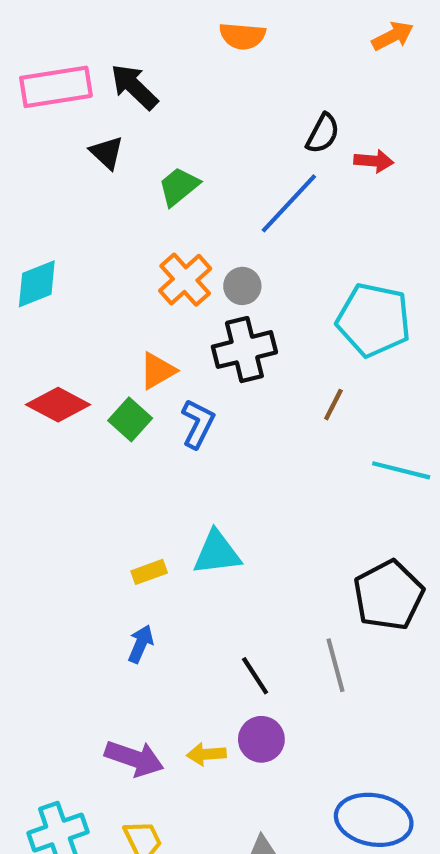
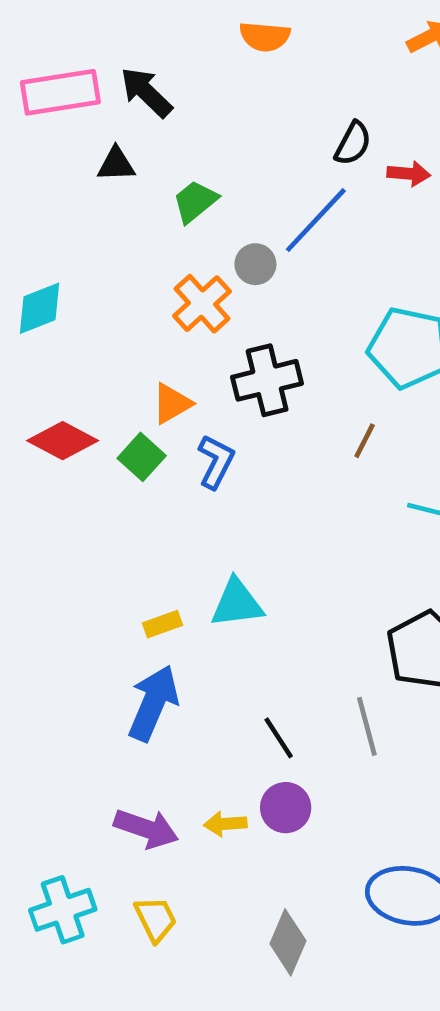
black triangle: (107, 153) -> (116, 164), turned -45
gray circle: (242, 286) -> (255, 264), moved
blue arrow: (141, 644) -> (153, 703), size x1.8

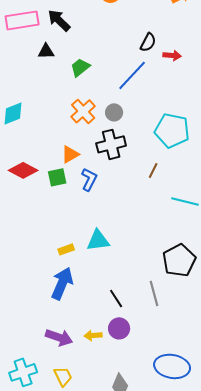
gray circle: (255, 264) -> (114, 112), moved
green square: (142, 457) -> (57, 177), turned 36

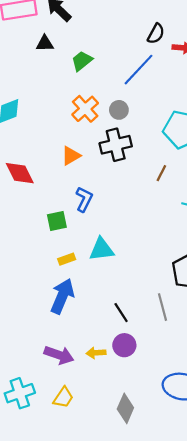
red diamond: (23, 170) -> (20, 173), turned 36
green square: (57, 177) -> (57, 221), moved
blue L-shape: (89, 179) -> (84, 199), moved
yellow trapezoid: (63, 376) -> (63, 397), turned 60

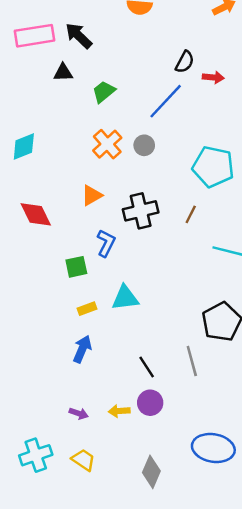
black cross: (116, 145) -> (141, 211), moved
blue arrow: (62, 296) -> (82, 349), size x0.7
purple arrow: (59, 355) -> (79, 413), size x0.6
yellow trapezoid: (63, 397) -> (83, 460), turned -90

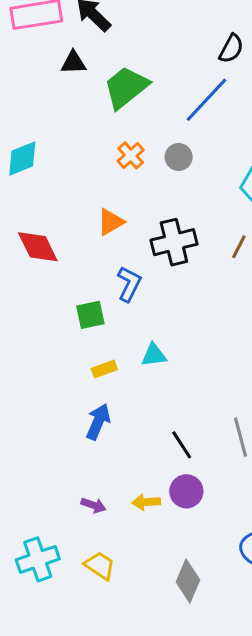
green trapezoid: (104, 92) -> (126, 87), size x1.5
orange cross: (107, 144) -> (131, 155), size x0.7
cyan triangle: (125, 298) -> (154, 355), size x0.7

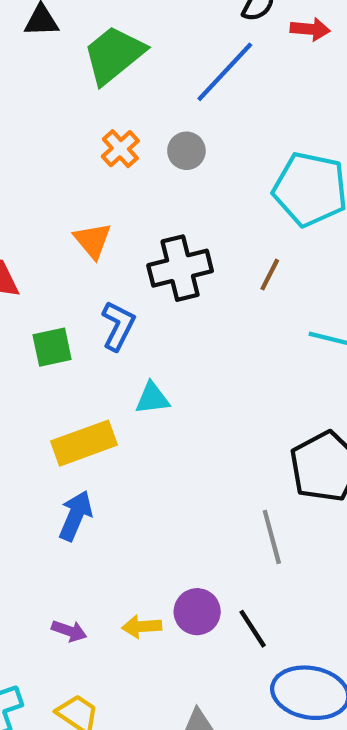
orange triangle: (111, 222) -> (93, 240), turned -40
green square: (90, 315) -> (52, 347), moved
cyan triangle: (154, 355) -> (152, 398), moved
yellow rectangle: (104, 369) -> (84, 443), size x1.8
black line: (182, 445) -> (253, 629), moved

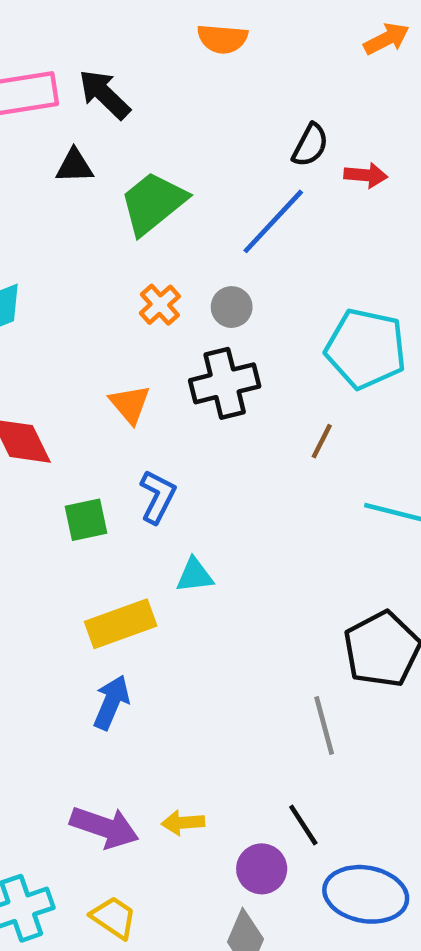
black cross: (180, 268) -> (225, 383), moved
purple circle: (197, 612) -> (262, 869), moved
purple arrow: (69, 631) -> (104, 827), size x1.8

